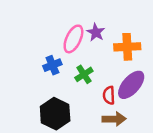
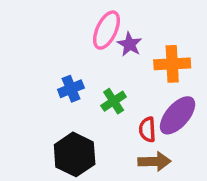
pink ellipse: (73, 39) -> (106, 30), moved

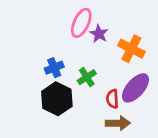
orange cross: (172, 64) -> (131, 49), turned 30
black hexagon: (75, 154) -> (57, 99), moved

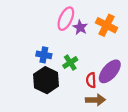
orange cross: (131, 49) -> (106, 25), moved
blue cross: (54, 68) -> (44, 55), turned 32

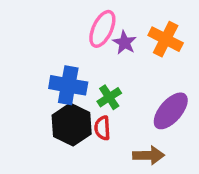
blue cross: (44, 55) -> (68, 85), size x1.5
red semicircle: (91, 80) -> (102, 128), moved

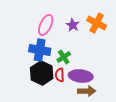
pink ellipse: (102, 29) -> (46, 25), moved
purple ellipse: (171, 111) -> (81, 76), moved, turned 55

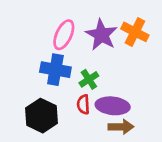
purple star: (73, 25) -> (101, 35), size x1.6
black hexagon: (42, 73) -> (42, 116), moved

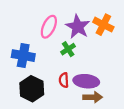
blue cross: (55, 70) -> (23, 56), moved
green cross: (89, 79) -> (68, 49), moved

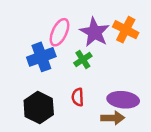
blue cross: (23, 56) -> (41, 57), moved, turned -30
purple ellipse: (86, 81) -> (123, 100), moved

